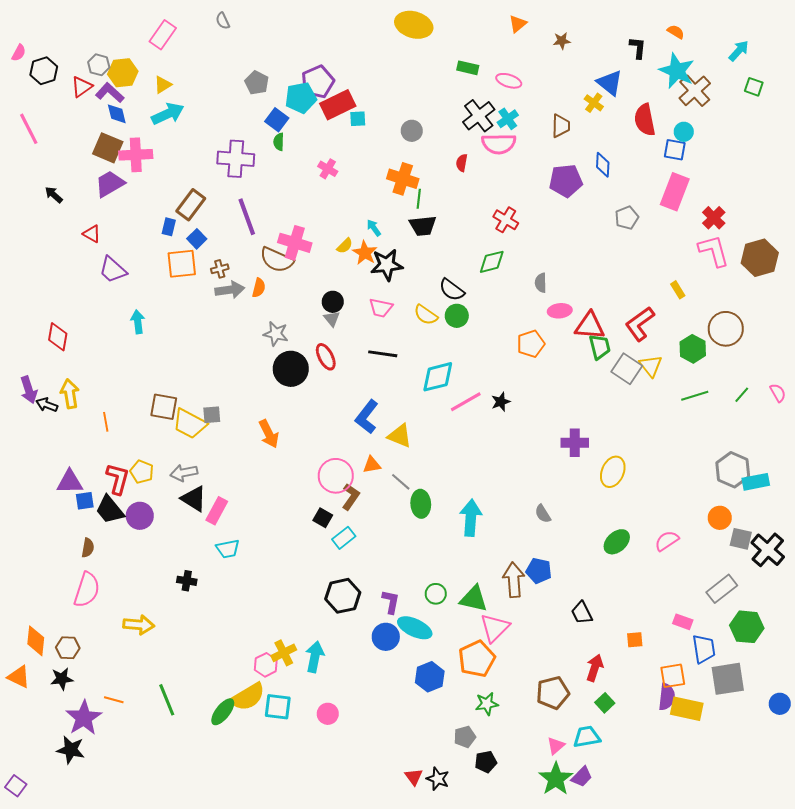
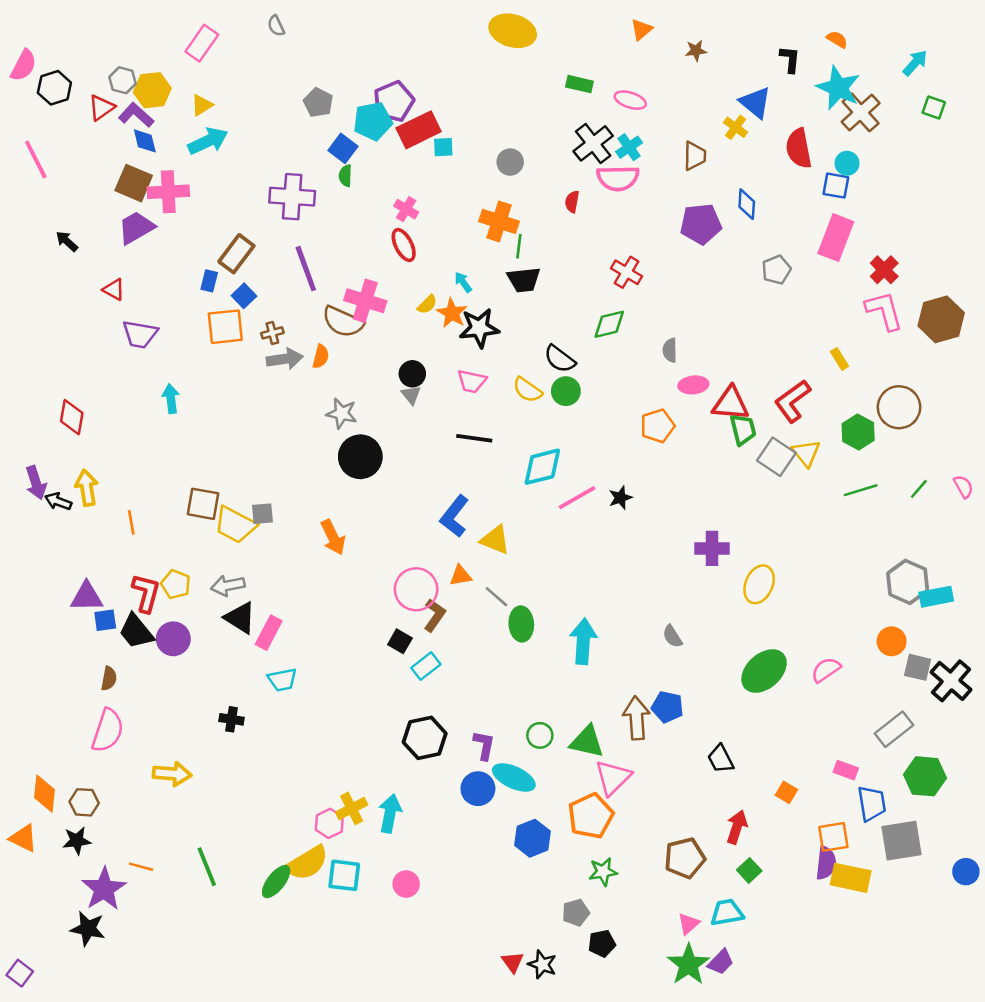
pink semicircle: (19, 53) -> (23, 65), size x1.5
purple trapezoid: (113, 270) -> (140, 334), turned -32
red ellipse: (326, 357) -> (404, 245), moved
green ellipse: (617, 542) -> (764, 671), size x1.4
orange square: (635, 640) -> (786, 792), turned 36

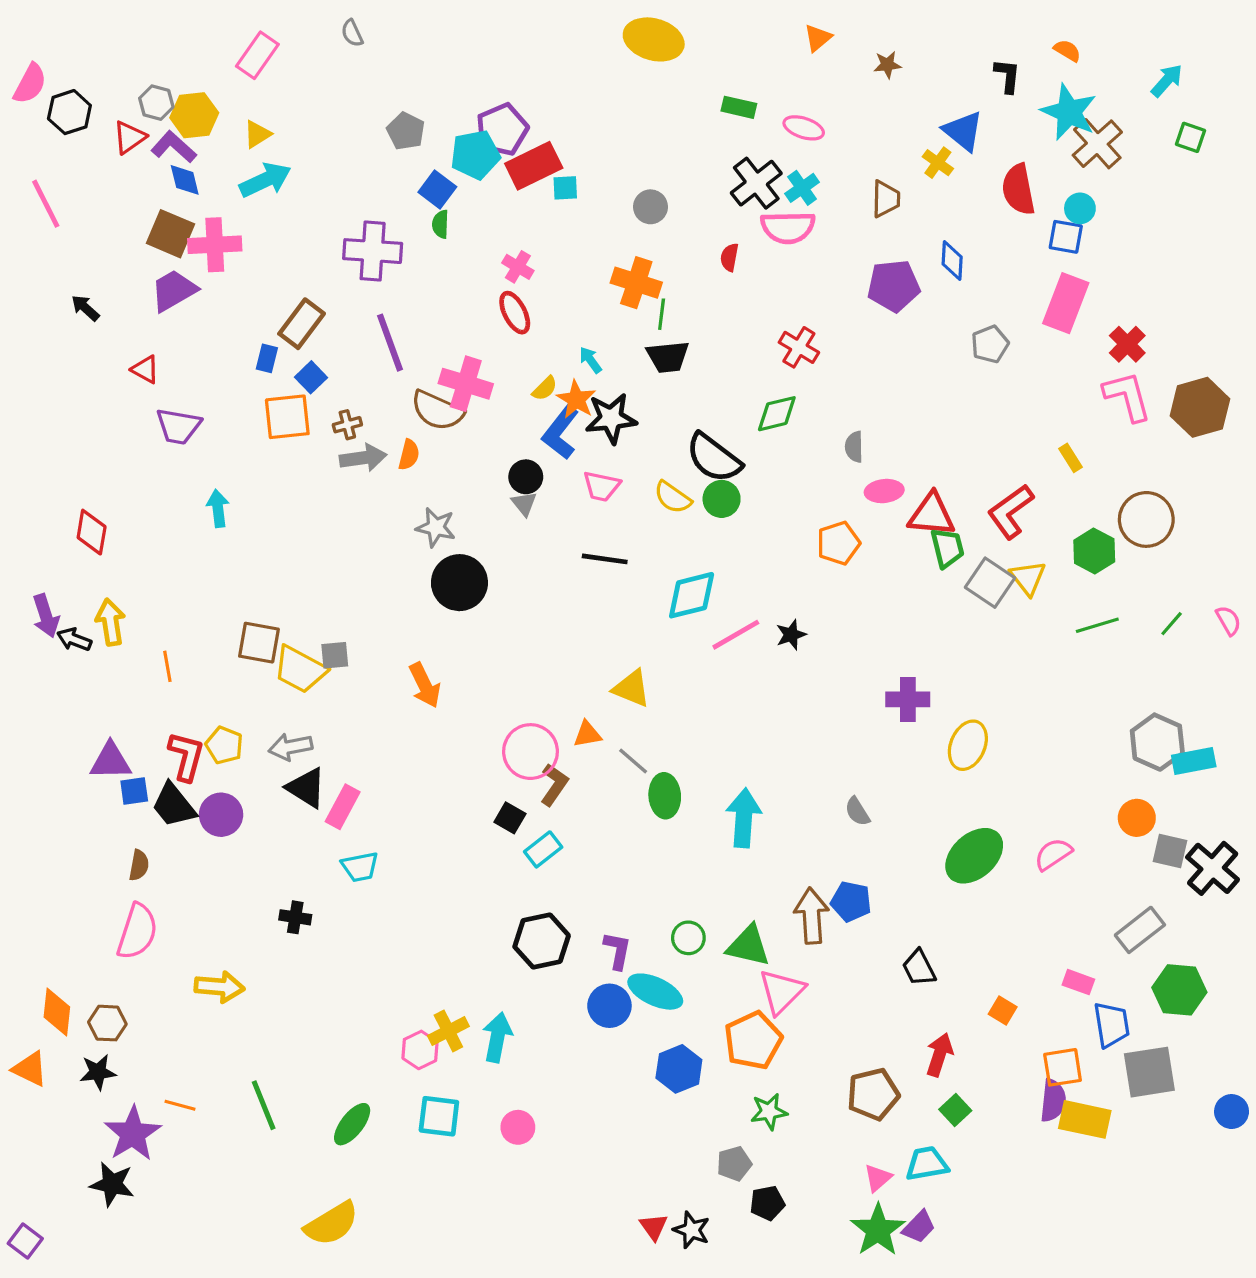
black semicircle: (560, 359) -> (714, 458), size x1.4
blue L-shape: (454, 516) -> (561, 433), moved
yellow semicircle: (307, 863) -> (332, 1224), moved

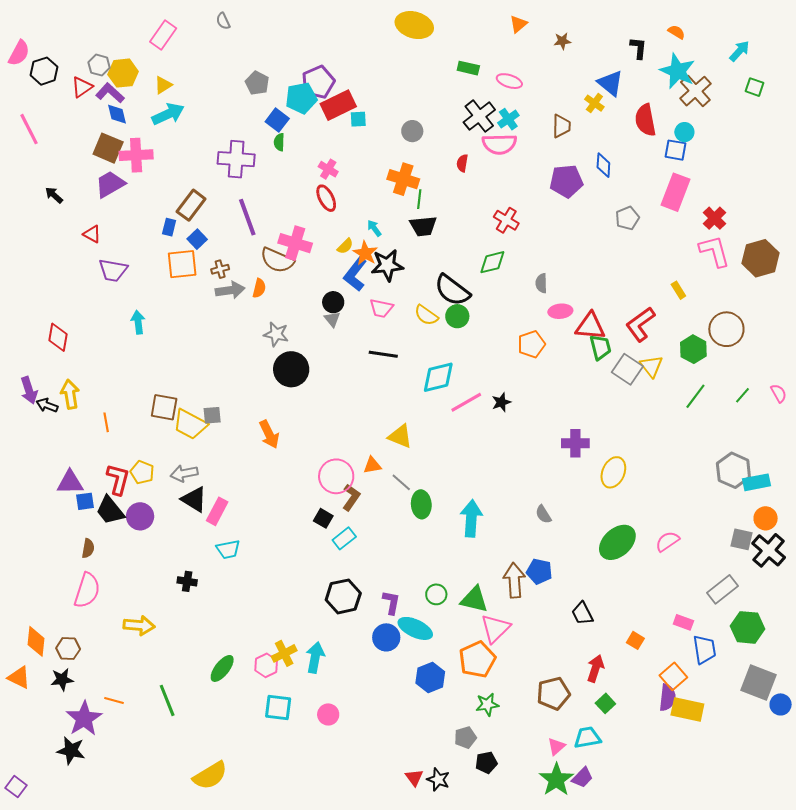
green line: (1097, 625) -> (695, 396), turned -36
orange circle: (1137, 818) -> (766, 518), moved
orange square: (1063, 1067) -> (673, 676), turned -32
gray square: (1149, 1072) -> (759, 682), moved, turned 30
green ellipse: (352, 1124) -> (222, 668), moved

